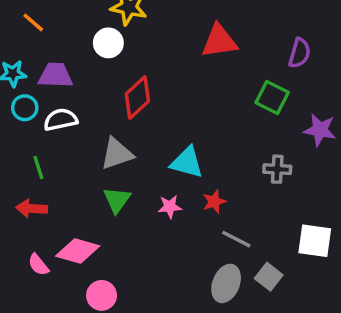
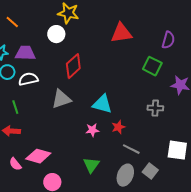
green triangle: (117, 200) -> (91, 165), moved

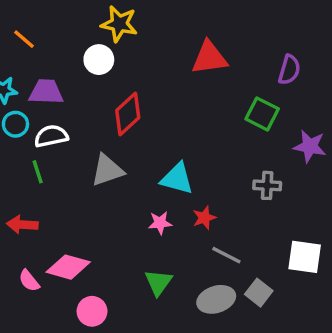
green line: (15, 107) -> (38, 172), moved
gray ellipse: (125, 175) -> (216, 299), turned 50

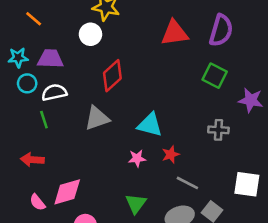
purple semicircle: (289, 70) -> (221, 30), moved, size x1.4
pink diamond: (68, 267) -> (67, 192), turned -32

